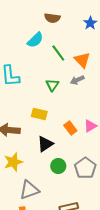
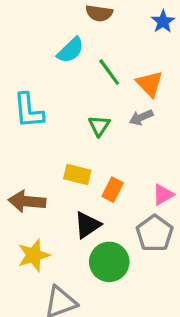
orange rectangle: (70, 128) -> (113, 190), moved, turned 64
green circle: (58, 166) -> (109, 262), size x1.5
gray pentagon: (85, 168) -> (155, 233), moved

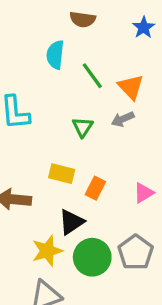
cyan semicircle: (71, 50) -> (55, 55), turned 140
gray pentagon: (155, 233) -> (136, 252), moved
yellow star: (34, 255) -> (47, 251), moved

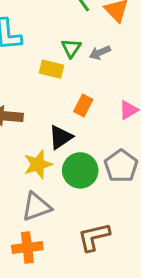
gray arrow: (123, 119) -> (100, 53), moved
yellow rectangle: (62, 174) -> (52, 69), moved

